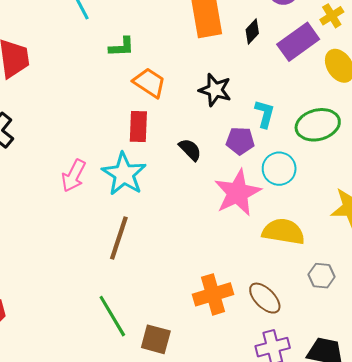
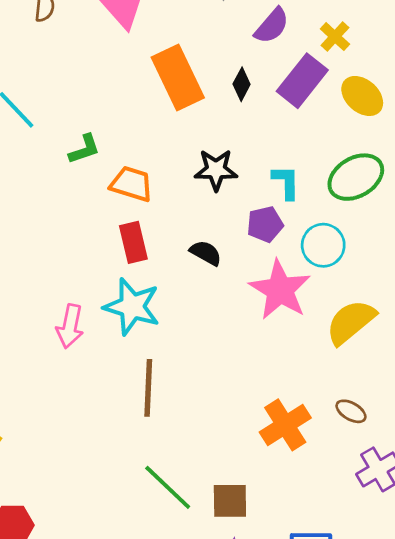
yellow semicircle: (283, 232) -> (351, 322), turned -33
brown ellipse: (265, 298) -> (351, 411), size x0.7

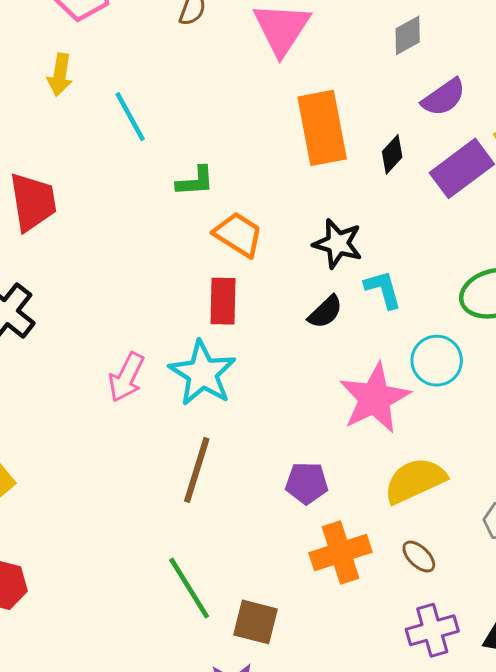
cyan L-shape: (286, 182) -> (383, 289), moved, turned -30
purple pentagon: (265, 224) -> (307, 483), moved
black semicircle: (206, 253) -> (325, 312), moved, turned 92
yellow semicircle: (351, 322) -> (415, 481), moved

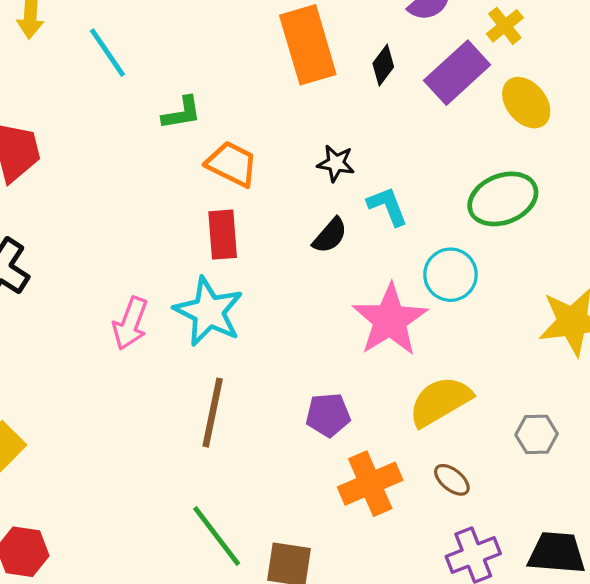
black star: (338, 244) -> (336, 163), size x0.7

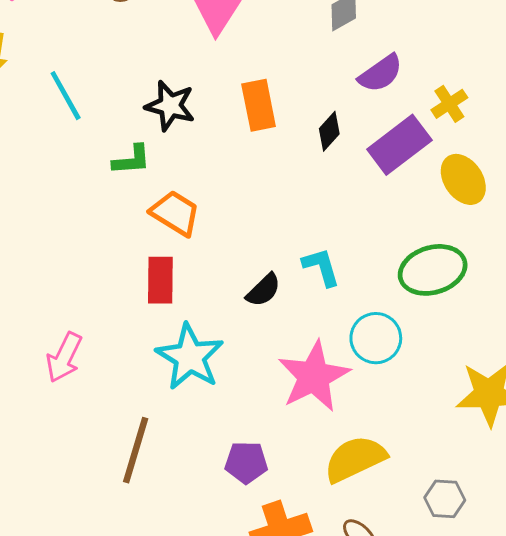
orange rectangle: (308, 45) -> (259, 105), size x0.7
black star: (336, 163) -> (170, 106), moved, size x1.4
cyan star: (209, 312) -> (190, 357), moved

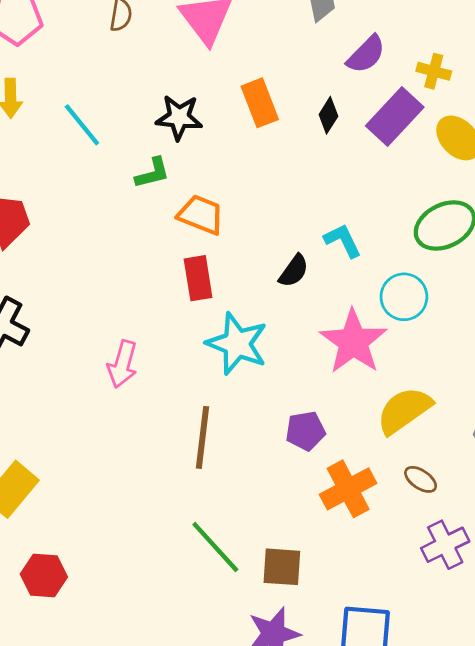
yellow cross: (449, 104) -> (434, 71), turned -32

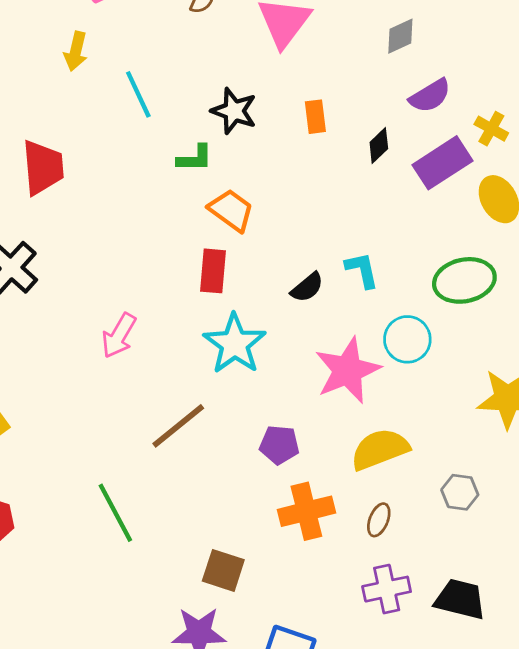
orange rectangle: (260, 103) -> (315, 117), size x0.7
brown line: (202, 437) -> (178, 426), turned 30
brown ellipse: (421, 479) -> (379, 520), turned 64
green line: (215, 547) -> (115, 513), moved

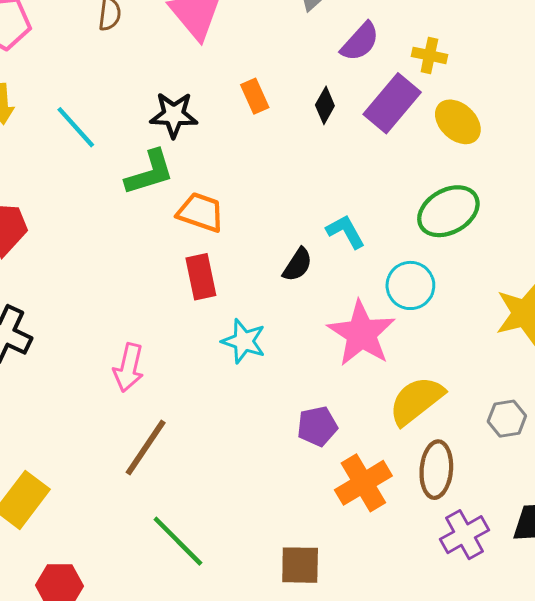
green L-shape: (195, 158) -> (150, 173), size x1.4
cyan star: (235, 344) -> (244, 341), size x0.7
brown line: (178, 426) -> (146, 447), moved
brown ellipse: (379, 520) -> (436, 470), size x1.6

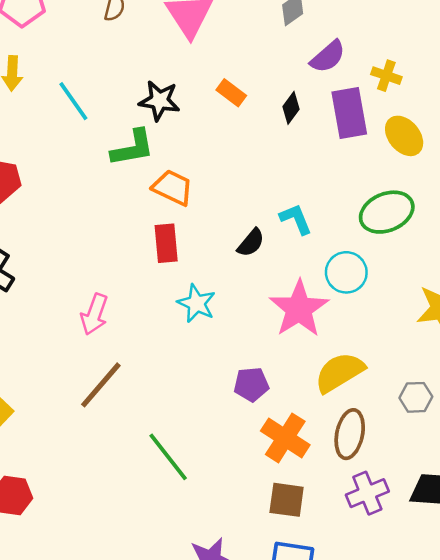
orange rectangle: (255, 96) -> (231, 93), turned -36
purple rectangle: (392, 103) -> (349, 113), turned -57
orange cross: (363, 483) -> (285, 438), turned -33
green line: (178, 541) -> (168, 457), moved
brown square: (300, 565) -> (287, 500), moved

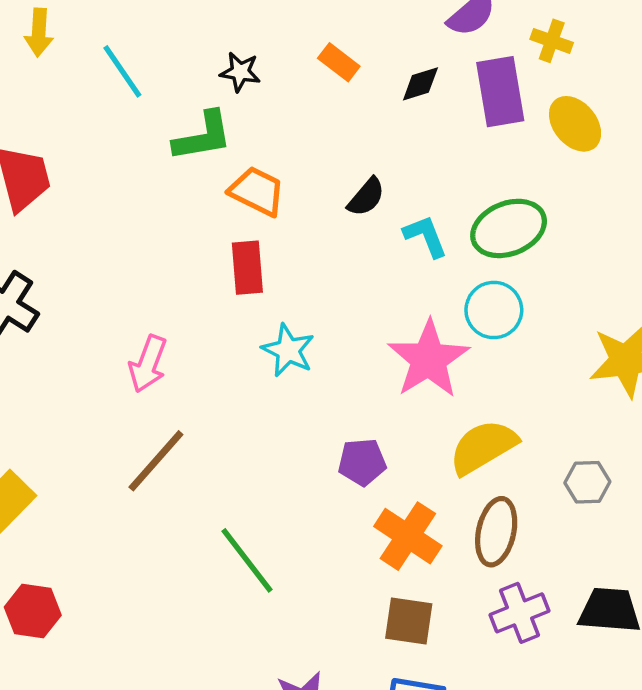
black star: (159, 101) -> (240, 72), size x0.7
black diamond: (291, 108) -> (420, 84), turned 36
green ellipse: (387, 212) -> (509, 228), moved
black semicircle: (251, 243) -> (366, 197), moved

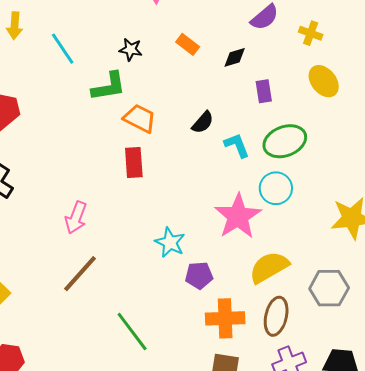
purple rectangle: (500, 92) -> (264, 91), moved, size x0.6
cyan star: (288, 350) -> (170, 242), moved
gray hexagon: (587, 482) -> (329, 288), size x1.5
orange cross: (408, 536) -> (225, 318), turned -36

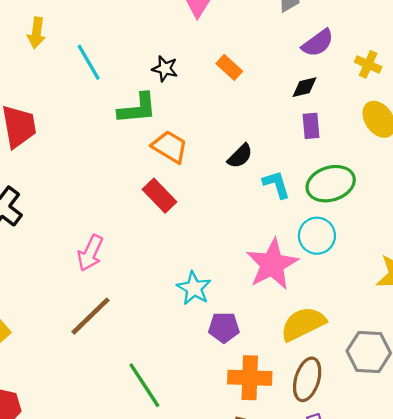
black diamond: (235, 57) -> (305, 87), moved
red rectangle: (134, 162) -> (160, 196), turned -44

